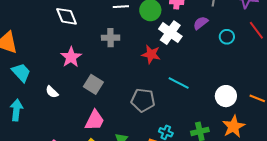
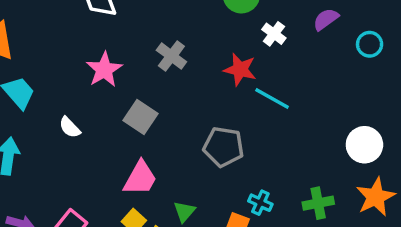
white cross: (170, 33) -> (274, 34), size x0.6
gray cross: (111, 38) -> (171, 56), moved, turned 36
cyan line: (179, 83) -> (272, 98), moved

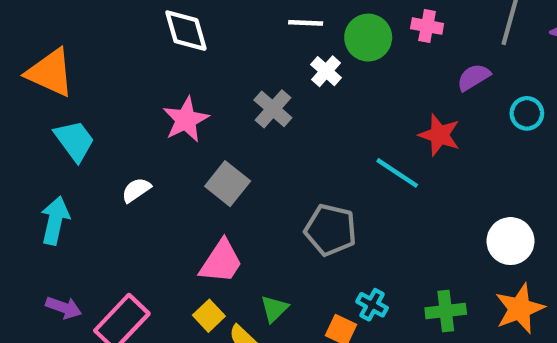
white cross: (274, 34) -> (326, 71), moved
red star: (240, 70) -> (439, 135), moved
white semicircle: (70, 127) -> (136, 190), turned 95

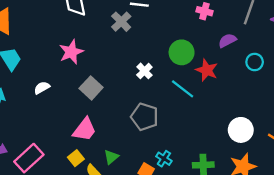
green circle: (368, 38) -> (182, 52), moved
white cross: (326, 71) -> (144, 71), moved
gray cross: (273, 109) -> (121, 22), moved

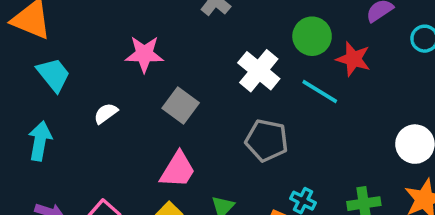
pink star: (71, 52) -> (144, 54), turned 30
white cross: (144, 71) -> (259, 71), size x1.6

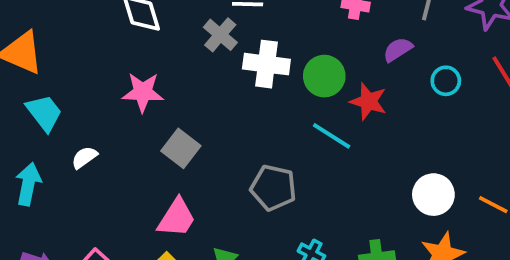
white cross: (259, 71) -> (266, 64), moved, turned -33
white semicircle: (106, 113) -> (84, 157), moved

